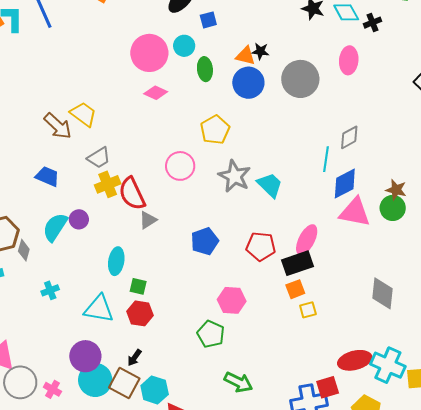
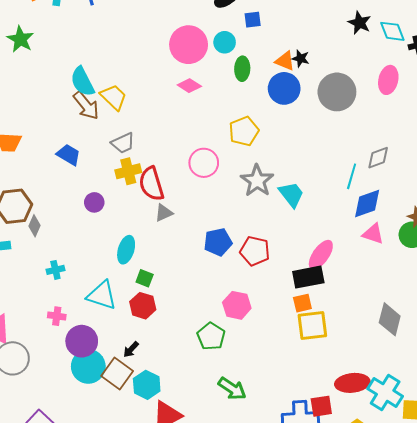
pink triangle: (355, 212) -> (373, 234), size x0.7
cyan semicircle: (55, 227) -> (82, 82), moved, turned -68
red pentagon: (261, 246) -> (255, 251), moved
yellow square: (308, 310) -> (312, 326), size x1.8
pink cross: (52, 389) -> (57, 316), moved, turned -30

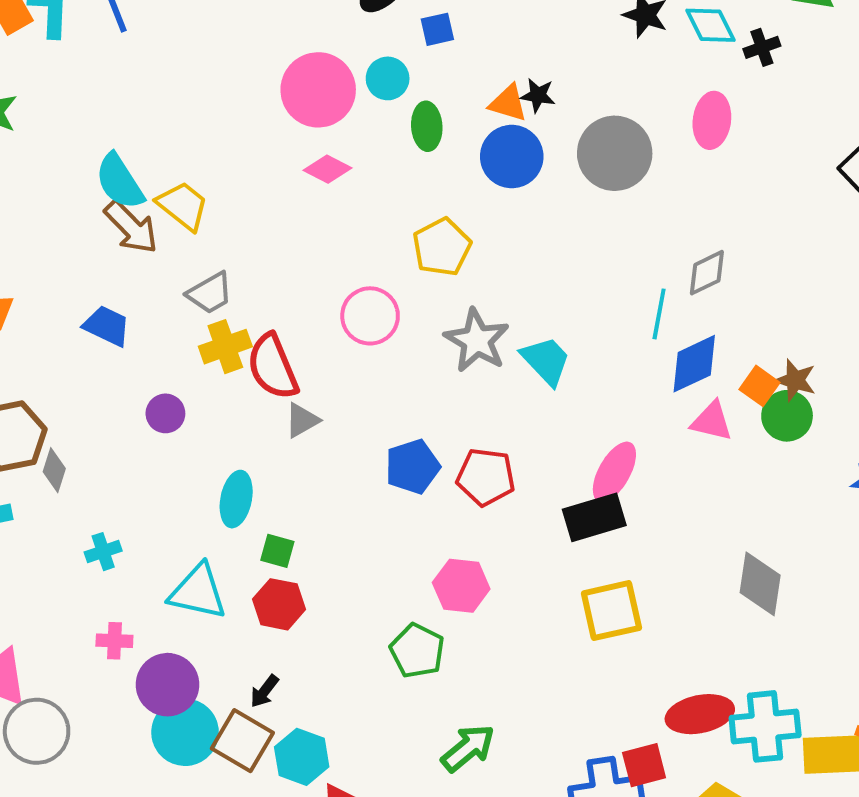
orange square: (302, 303) -> (760, 386), moved, turned -36
green arrow: (232, 389) -> (468, 748), turned -68
cyan cross: (385, 392) -> (765, 726), turned -32

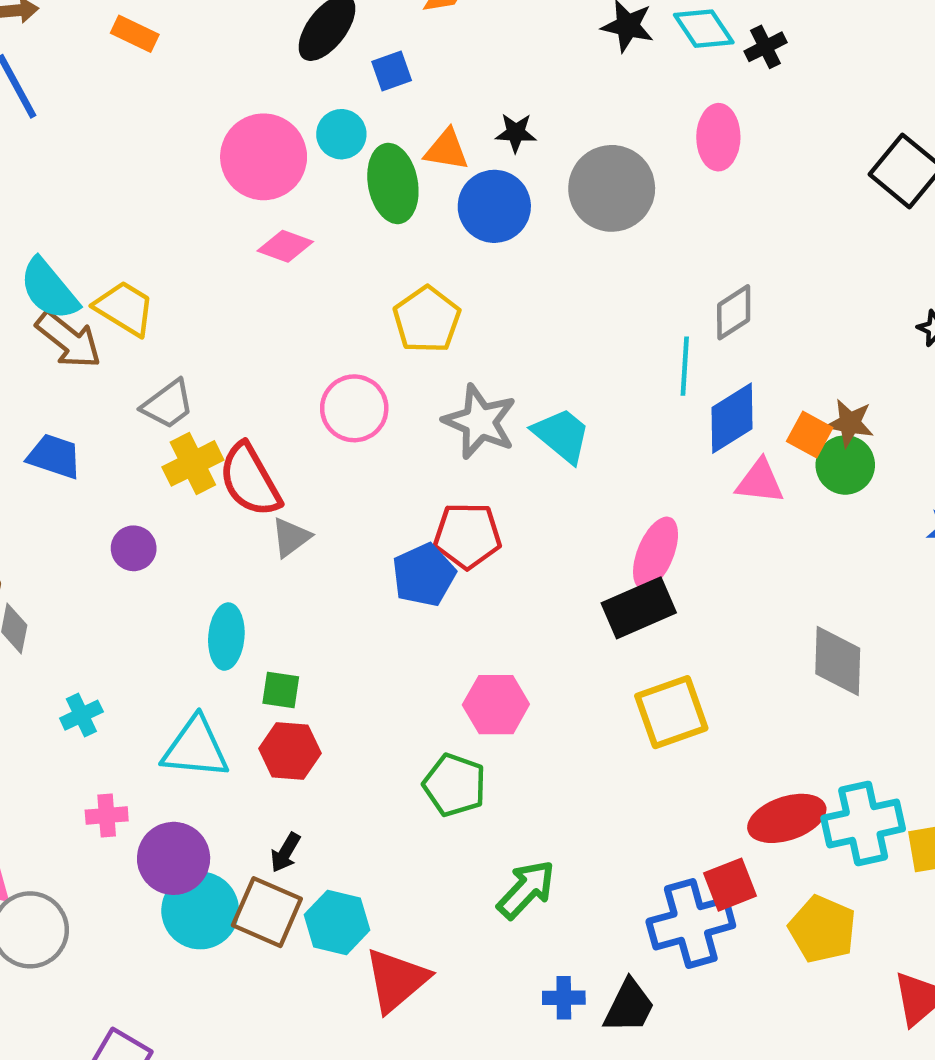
orange triangle: (508, 103) -> (447, 150), moved
green ellipse: (427, 126) -> (393, 183), size x1.4
red pentagon: (486, 477) -> (467, 536), moved

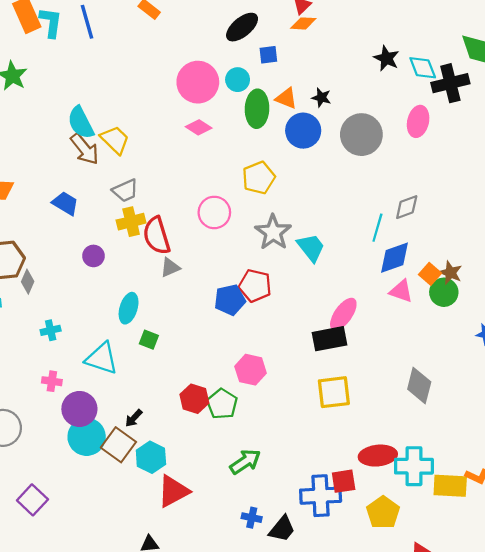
black cross: (765, 47) -> (450, 83), size x1.8
red hexagon: (290, 751) -> (194, 399), moved

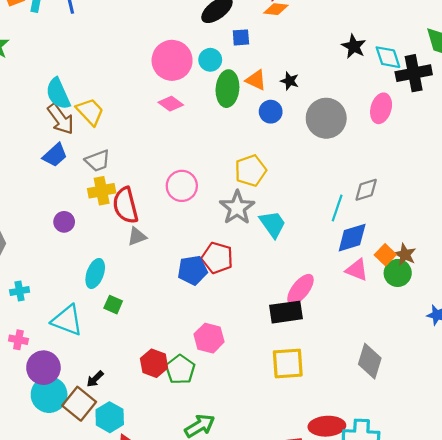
blue circle: (303, 131) -> (271, 112), size x0.7
yellow pentagon: (259, 178) -> (251, 171), moved
blue trapezoid: (65, 203) -> (55, 155), moved, turned 104

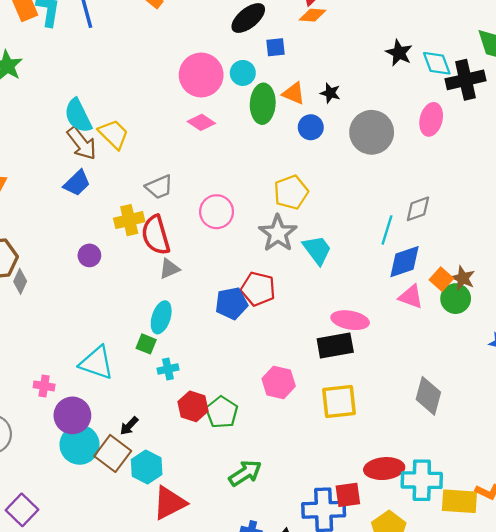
gray trapezoid: (98, 161) -> (159, 187), moved
cyan ellipse: (95, 273) -> (161, 317), moved
pink ellipse: (300, 289) -> (350, 320), turned 64
cyan cross: (20, 291) -> (168, 369), moved
pink hexagon: (209, 338) -> (279, 382), moved

